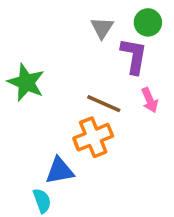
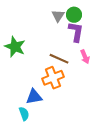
green circle: (148, 22) -> (74, 15), moved

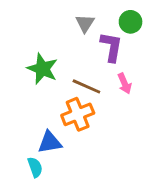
green circle: (74, 15) -> (131, 22), moved
green star: (15, 47) -> (42, 69), moved

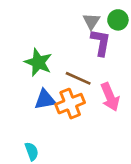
gray triangle: (85, 23) -> (91, 21), moved
pink arrow: (125, 83) -> (110, 97), moved, size x1.5
blue triangle: (50, 142) -> (45, 100), moved

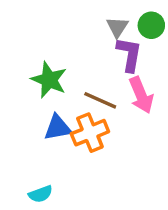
pink arrow: (110, 97) -> (141, 95), moved
cyan semicircle: (32, 151) -> (41, 194), turned 90

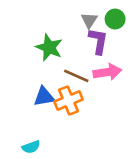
green star: (49, 80) -> (49, 47), moved
pink arrow: (141, 95) -> (107, 72), turned -76

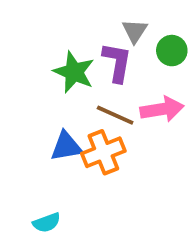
green circle: (115, 19) -> (172, 51), moved
purple L-shape: (98, 41) -> (117, 62), moved

